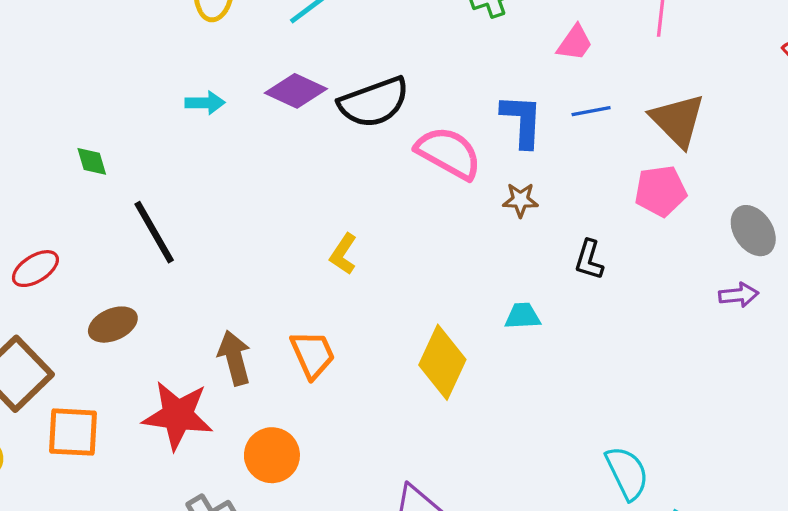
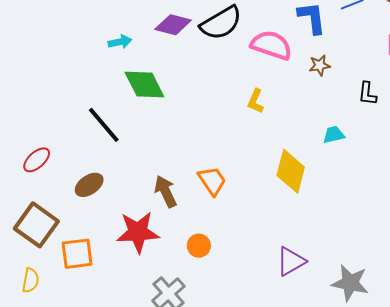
green diamond: (92, 161) -> (144, 84), moved, size x2.0
yellow L-shape: (343, 254) -> (256, 101), moved
orange circle: (272, 455) -> (199, 246), size x0.7

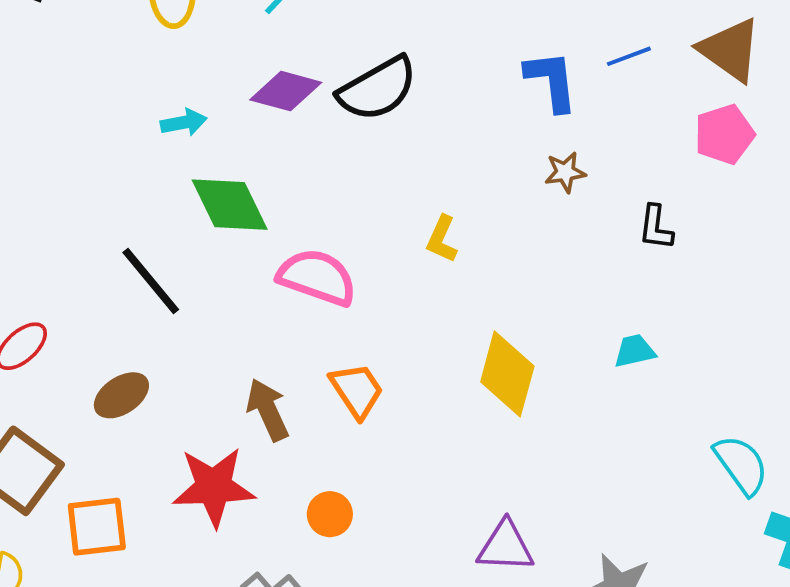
pink semicircle: (271, 45) -> (317, 277), moved
cyan trapezoid: (334, 135) -> (635, 351), moved
purple triangle: (291, 261) -> (506, 546), turned 32

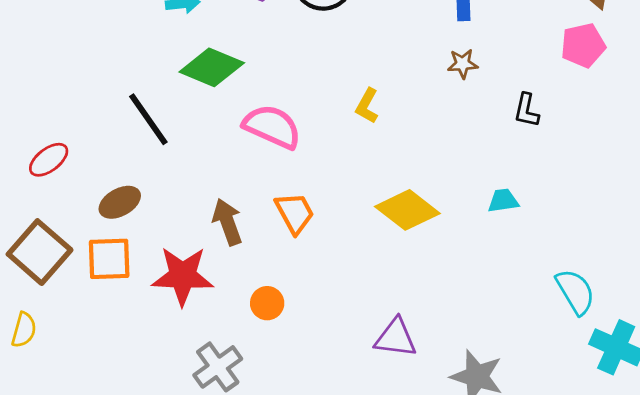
green diamond: (230, 205) -> (212, 67), turned -46
yellow diamond: (507, 374) -> (407, 210), turned -72
orange square: (97, 527) -> (109, 259), moved

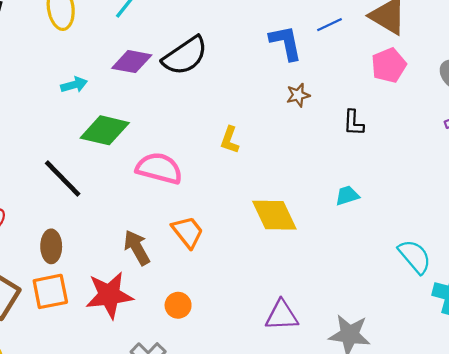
brown ellipse: (120, 202) -> (51, 246), turned -52
yellow diamond: (407, 210) -> (274, 215), turned 36

